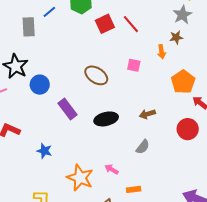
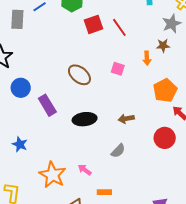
blue circle: (40, 85) -> (21, 88), moved

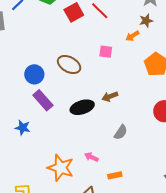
orange arrow: (147, 58) -> (132, 36), turned 72
blue circle: (21, 88) -> (34, 74), moved
brown arrow: (126, 119) -> (110, 97), moved
blue star: (20, 144) -> (23, 128), moved

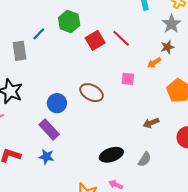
brown arrow: (110, 97) -> (151, 123), moved
purple rectangle: (43, 100) -> (49, 130), moved
black ellipse: (82, 107) -> (111, 155), moved

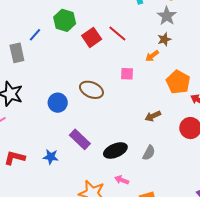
purple rectangle: (49, 130) -> (80, 139), moved

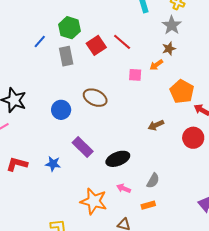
gray rectangle: (17, 53) -> (66, 56), moved
pink square: (127, 74) -> (135, 75), moved
gray semicircle: (149, 153) -> (153, 181), moved

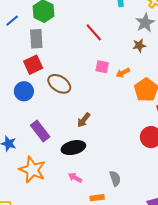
red square: (96, 45) -> (33, 65), moved
orange arrow: (156, 65) -> (123, 73), moved
brown arrow: (156, 125) -> (84, 120), moved, turned -35
gray semicircle: (153, 181) -> (115, 178), moved, turned -56
orange star: (94, 201) -> (32, 170), moved

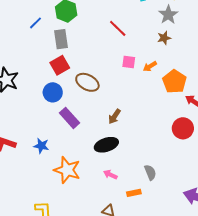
purple rectangle: (40, 131) -> (69, 118), moved

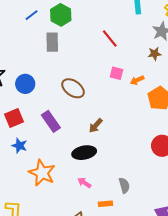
blue line: (35, 23) -> (32, 15), moved
red square: (60, 65) -> (14, 118), moved
blue circle: (53, 92) -> (25, 84), moved

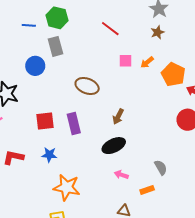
blue line: (32, 15) -> (29, 25), turned 56
blue circle: (25, 84) -> (35, 66), moved
red square: (14, 118) -> (45, 121), moved, turned 30
purple rectangle: (51, 121) -> (74, 124), turned 35
orange star: (42, 173) -> (67, 187), moved

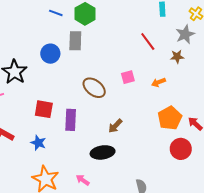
red line: (110, 29) -> (148, 42), moved
pink square: (126, 61) -> (128, 77), moved, turned -32
orange pentagon: (173, 74) -> (170, 118), moved
pink arrow: (121, 175) -> (83, 180), moved

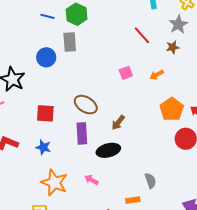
brown ellipse: (94, 88) -> (86, 105), moved
purple rectangle: (71, 120) -> (82, 133), moved

